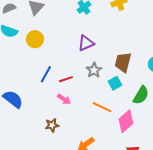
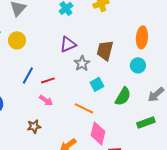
brown trapezoid: (123, 62) -> (105, 50), moved
gray star: (94, 70) -> (82, 63), moved
pink diamond: (126, 121) -> (98, 133), moved, turned -35

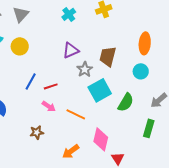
cyan square: (97, 84) -> (100, 90), size x1.6
orange line: (84, 108) -> (76, 114), moved
green rectangle: (146, 122) -> (149, 128), turned -54

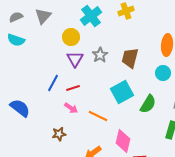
cyan cross: (69, 14) -> (91, 16), size x1.5
yellow circle: (20, 46) -> (71, 37), moved
purple triangle: (71, 50) -> (75, 59), moved, turned -36
gray star: (85, 69) -> (100, 55), moved

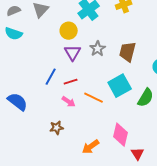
orange line: (98, 116) -> (94, 98), moved

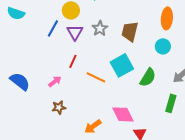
blue line: (51, 77) -> (53, 28), moved
red line: (71, 82) -> (73, 61), turned -48
pink arrow: (69, 102) -> (55, 81), moved, turned -72
pink diamond: (121, 135) -> (123, 114), turned -40

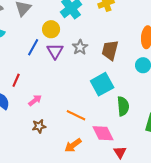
red line: (73, 61) -> (16, 80), moved
orange line: (96, 77) -> (76, 115), moved
green semicircle: (148, 77) -> (123, 106), moved, turned -36

